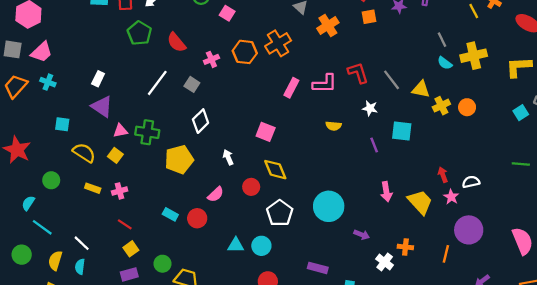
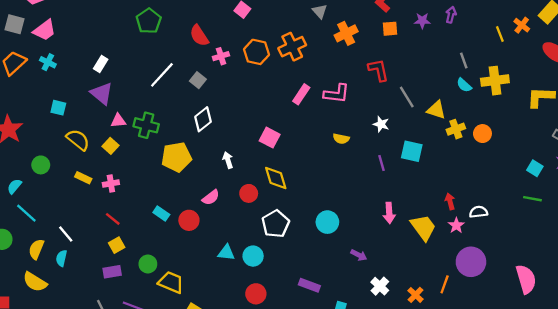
red semicircle: (176, 42) -> (199, 36), moved
red L-shape: (358, 73) -> (378, 70), moved
cyan square: (521, 113) -> (535, 168), moved, turned -32
cyan circle: (329, 206) -> (327, 222), size x0.7
orange cross: (405, 247) -> (415, 295), moved, turned 32

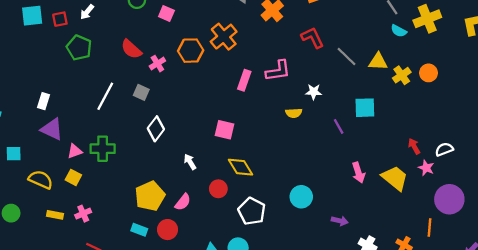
white star: (381, 124) -> (314, 92), moved
yellow pentagon: (176, 157) -> (150, 196), moved

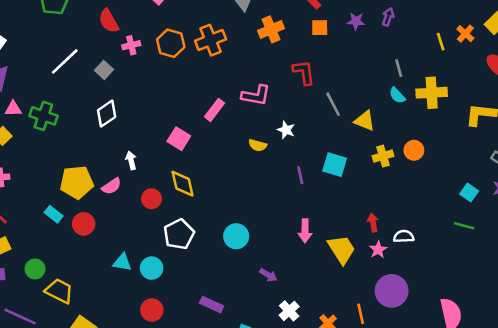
yellow cross: (402, 75) -> (383, 156), moved
pink rectangle: (244, 80) -> (214, 110), moved
pink semicircle: (183, 202) -> (111, 186), moved
orange line: (429, 228) -> (361, 314), turned -36

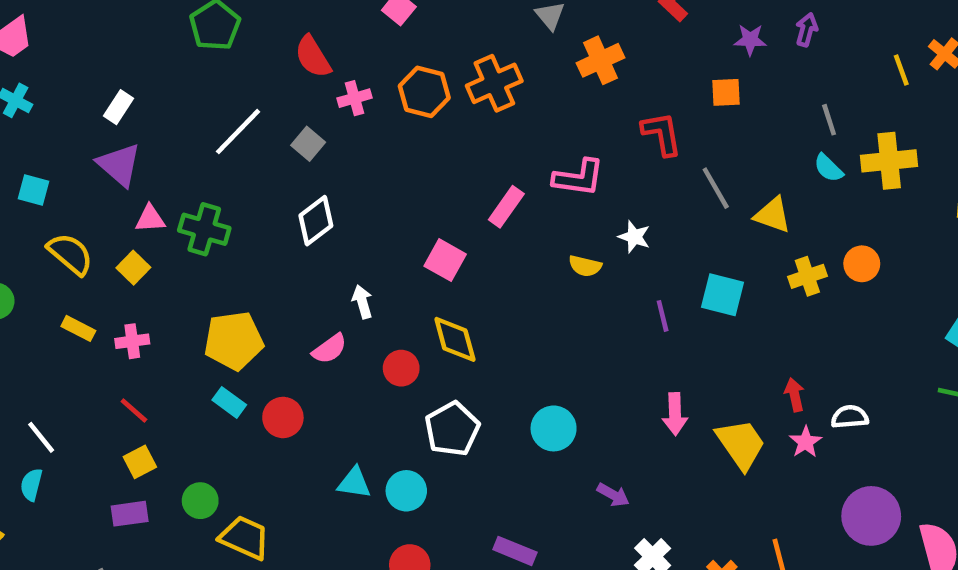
orange square: (320, 28) -> (726, 92), moved
yellow pentagon: (77, 182) -> (234, 341), moved
purple circle: (392, 291) -> (871, 516), moved

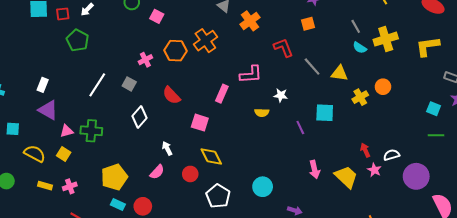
red semicircle: (313, 57) -> (171, 95), moved
purple circle: (871, 516) -> (416, 176), moved

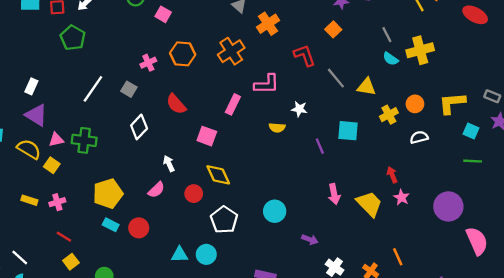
orange square: (308, 24) -> (333, 29), turned -32
orange cross: (205, 41) -> (231, 51), moved
yellow L-shape: (428, 46) -> (452, 103), moved
yellow semicircle: (35, 154) -> (29, 149), moved
white semicircle: (392, 155) -> (419, 137), moved

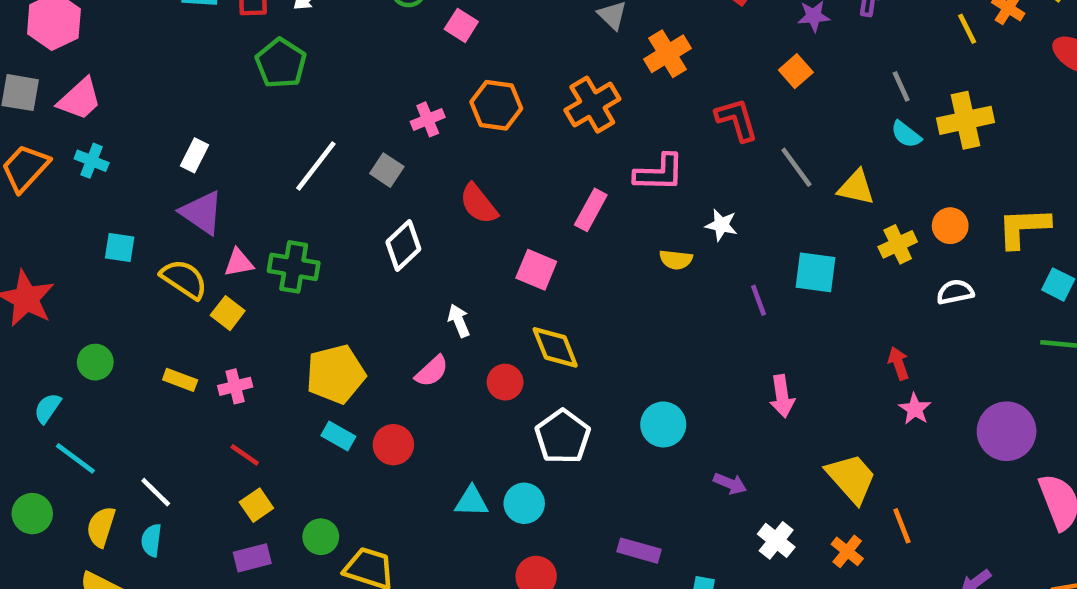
yellow trapezoid: (369, 204) -> (851, 478), moved

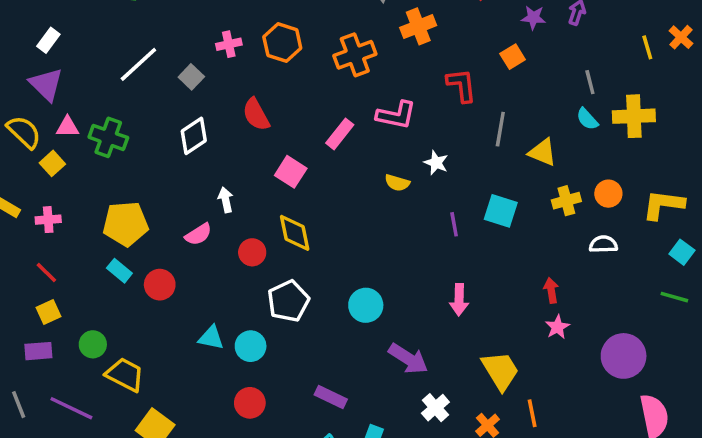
gray line: (796, 167) -> (500, 129), turned 36
purple arrow: (730, 484) -> (408, 359), size x1.6

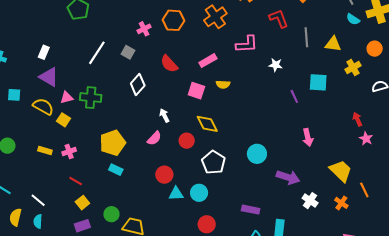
pink rectangle: (340, 134) -> (208, 61), moved, turned 36
yellow semicircle: (397, 183) -> (223, 84), moved
orange circle: (608, 194) -> (375, 49), moved
red circle: (160, 285) -> (164, 175), moved

